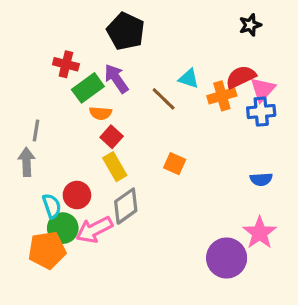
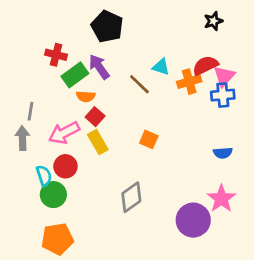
gray diamond: (126, 206) -> (131, 197), moved
pink arrow: (94, 230) -> (64, 133), moved
orange pentagon: (47, 250) -> (57, 239), moved

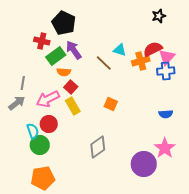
black pentagon: (107, 26) -> (64, 23), moved
gray arrow: (22, 138) -> (17, 103), turned 54

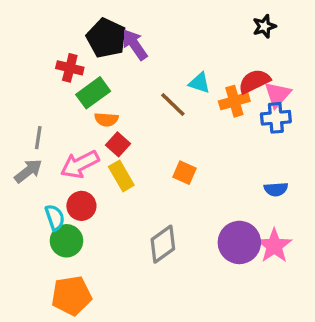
purple arrow: (74, 50) -> (135, 45), moved
purple circle: (144, 164) -> (239, 242), moved

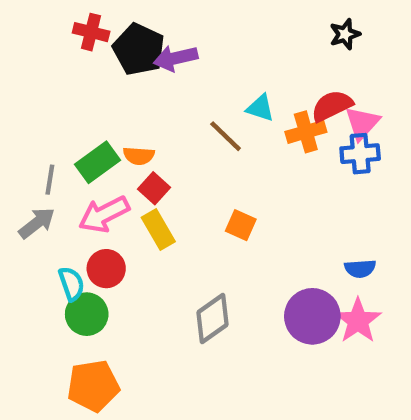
purple arrow: (135, 45) -> (176, 58), turned -68
red cross: (70, 68) -> (91, 32), moved
green rectangle: (93, 93) -> (98, 162), moved
blue semicircle: (276, 189) -> (360, 269), moved

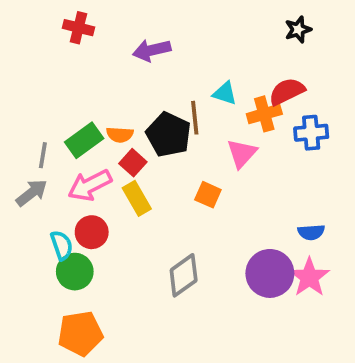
black pentagon: (139, 49) -> (169, 135), moved
pink triangle: (362, 123) -> (242, 153), moved
brown line: (226, 136) -> (195, 118), turned 40

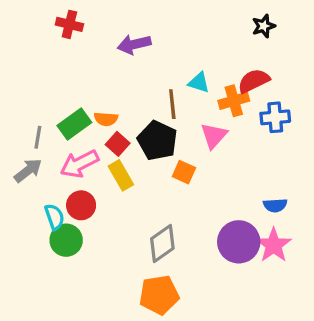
black pentagon: (169, 135) -> (157, 141), moved
orange pentagon: (80, 333) -> (159, 295), moved

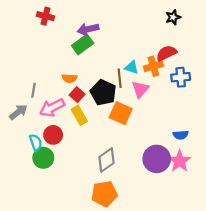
cyan triangle: (199, 82) -> (132, 67), moved
brown line: (172, 104) -> (120, 78), moved
green rectangle: (74, 124) -> (83, 44), moved
gray line: (38, 137) -> (34, 90), moved
orange square: (184, 172) -> (121, 113), size x1.5

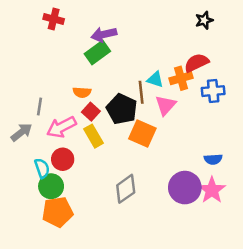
orange pentagon: (104, 194) -> (57, 212), moved

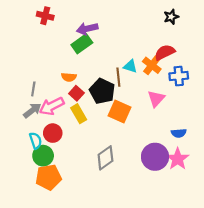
orange cross: (181, 78) -> (152, 65), turned -36
pink triangle: (166, 105) -> (156, 99), moved
gray arrow: (21, 132) -> (32, 110), moved

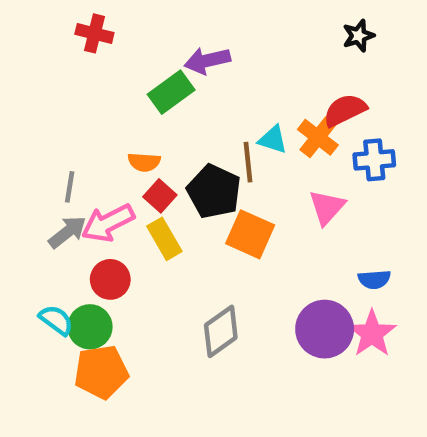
purple arrow: (87, 29) -> (207, 61), moved
cyan semicircle: (36, 141) -> (56, 320), moved, turned -35

